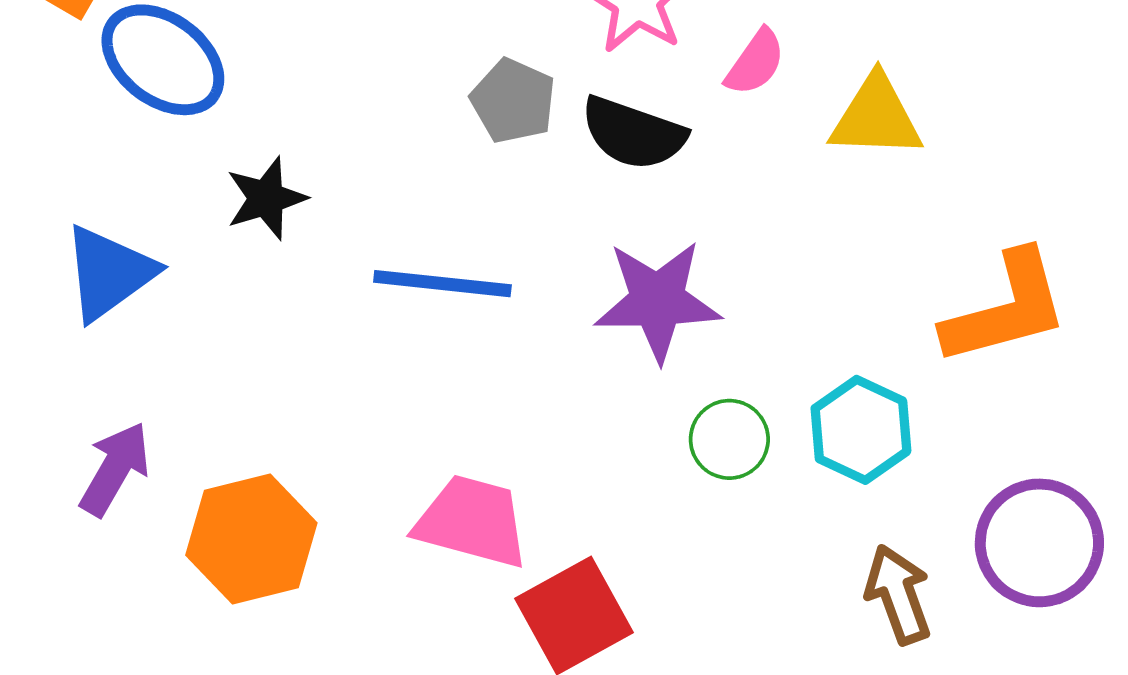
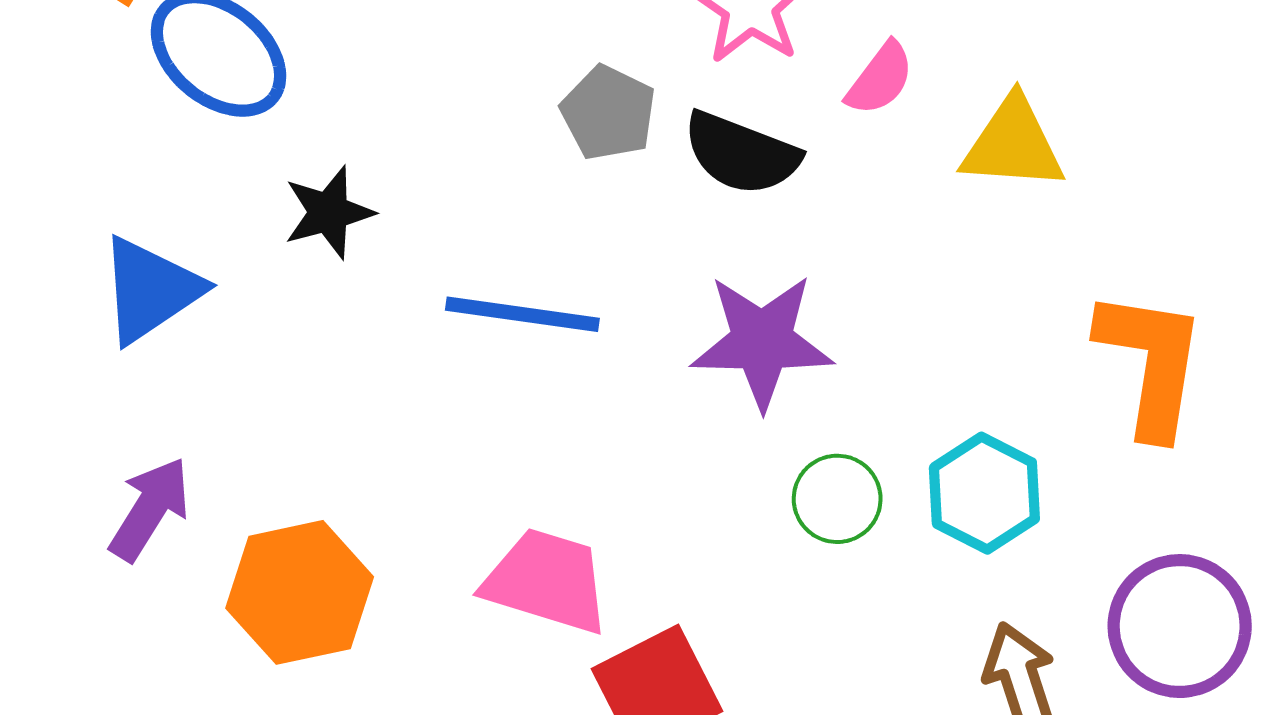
orange L-shape: (1006, 309) -> (1151, 363), turned -68

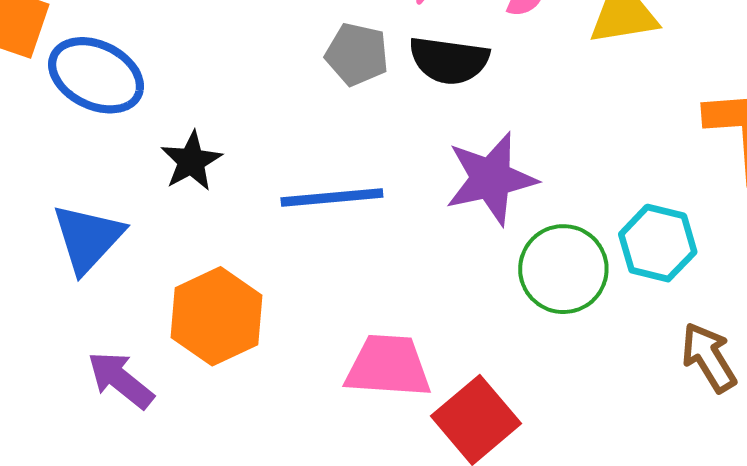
green circle: (837, 499) -> (563, 269), size x1.5
purple arrow: (150, 509) -> (121, 380), turned -70
orange hexagon: (300, 592) -> (216, 316), moved

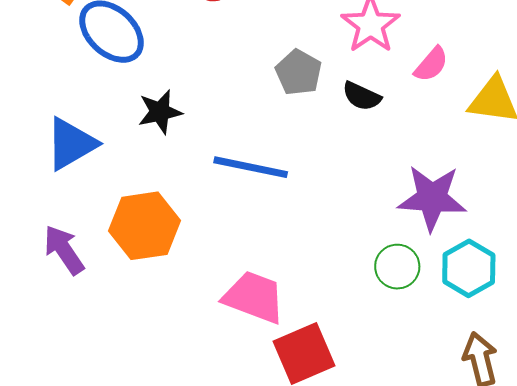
black semicircle: (449, 60) -> (362, 96), size x0.7
purple star: (491, 179) -> (432, 198), moved
green circle: (563, 269) -> (397, 267), size x0.7

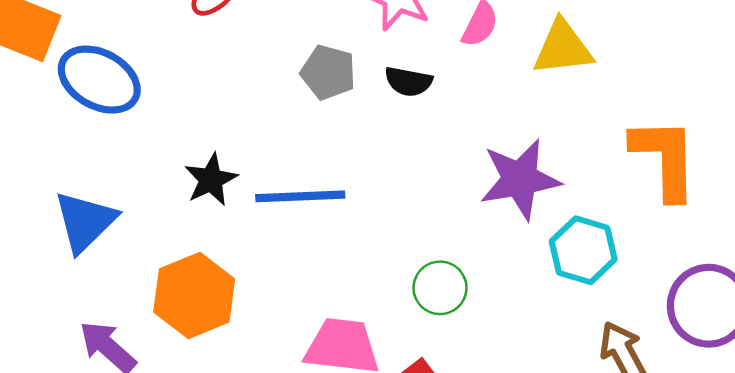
black star: (160, 112) -> (211, 180), moved
green circle: (397, 267) -> (440, 288), moved

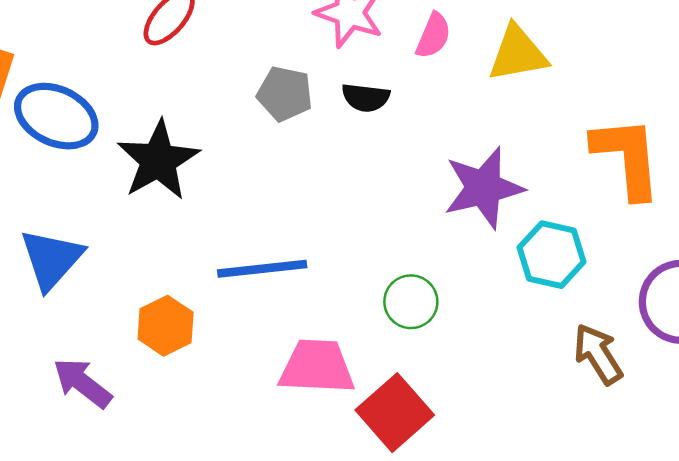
black star: (211, 180) -> (158, 160), moved, size x1.5
blue line: (300, 196) -> (262, 269), moved
orange hexagon: (194, 295) -> (166, 326), size x0.7

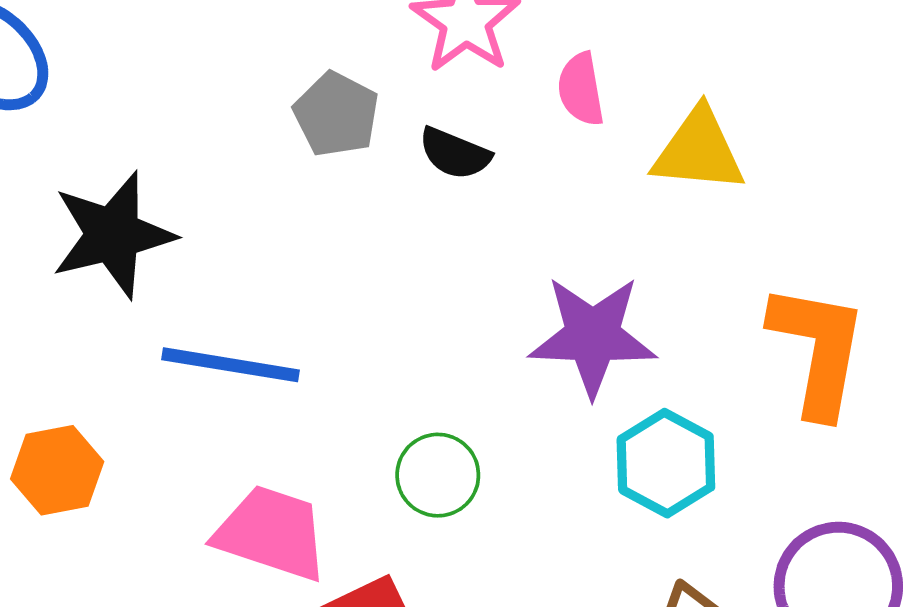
pink semicircle: (433, 36) -> (581, 89), turned 132
black star: (158, 160) -> (113, 235), moved
orange hexagon: (166, 326) -> (57, 470), moved

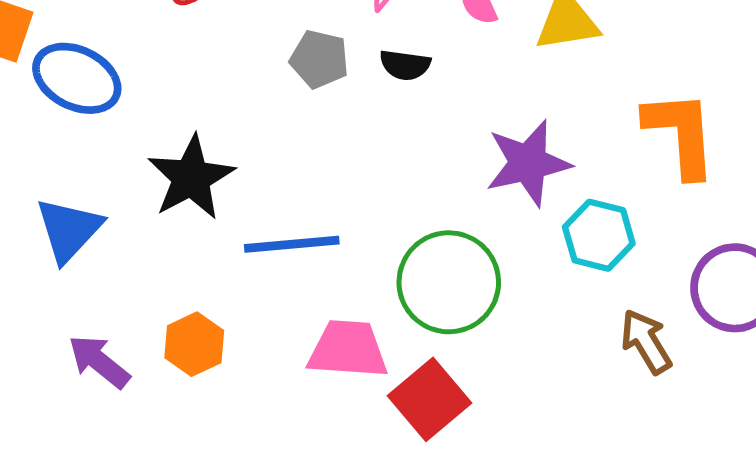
green circle: (438, 475) -> (449, 282), size x1.8

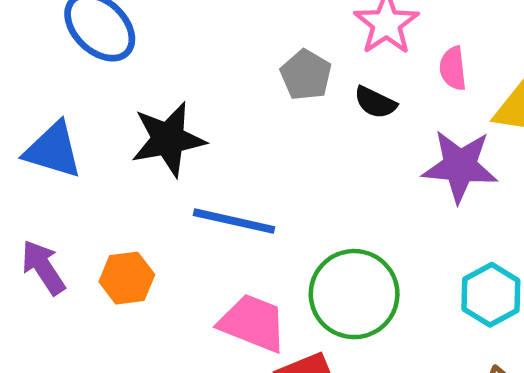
purple star: (528, 163) -> (460, 166), moved
blue triangle: (69, 230) -> (53, 150), turned 46

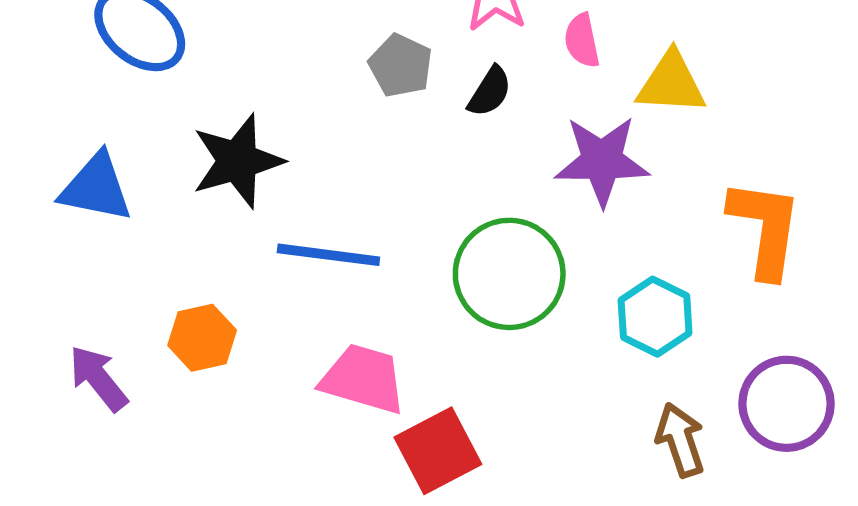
black semicircle: (375, 102) -> (490, 92), turned -78
purple arrow: (43, 267) -> (98, 378), moved
green circle: (354, 294) -> (509, 274), moved

